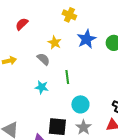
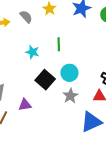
gray semicircle: (43, 59) -> (26, 17), moved
black square: (57, 127) -> (45, 80), moved, turned 30

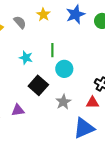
cyan circle: (69, 73) -> (64, 69), moved

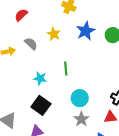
cyan circle: (64, 69) -> (80, 98), moved
black square: (38, 85) -> (41, 105), moved

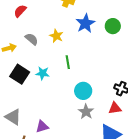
yellow star: (54, 34) -> (56, 36), moved
black square: (41, 105) -> (20, 74), moved

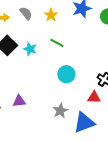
green line: (68, 62) -> (57, 43), turned -64
gray star: (86, 112) -> (60, 111), moved

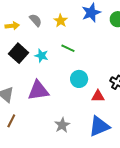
red triangle: (94, 97) -> (98, 96), moved
purple triangle: (19, 101) -> (38, 90), moved, size x1.6
gray star: (60, 111) -> (62, 125), moved

